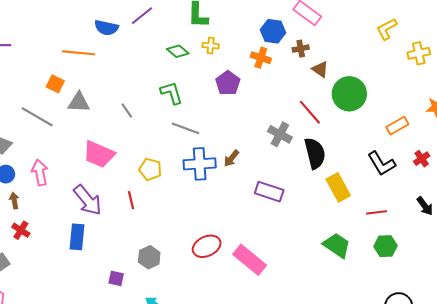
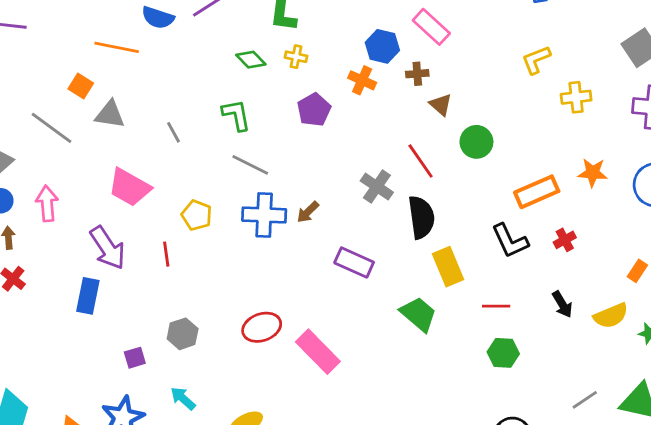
green circle: (349, 94) -> (476, 142), size x0.7
orange rectangle: (397, 126) -> (537, 192), size x1.4
green trapezoid: (337, 245) -> (418, 314), moved
purple square: (116, 278) -> (135, 358), turned -35

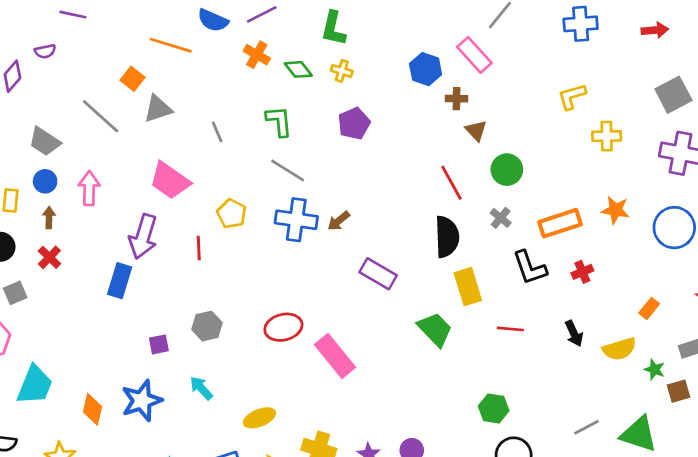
orange cross: (362, 80) -> (257, 55), moved
gray triangle: (110, 114) -> (158, 109), turned -32
gray cross: (377, 187) -> (501, 218), moved, size x0.7
purple arrow: (108, 248) -> (143, 237), turned 45
green hexagon: (503, 353) -> (494, 408), moved

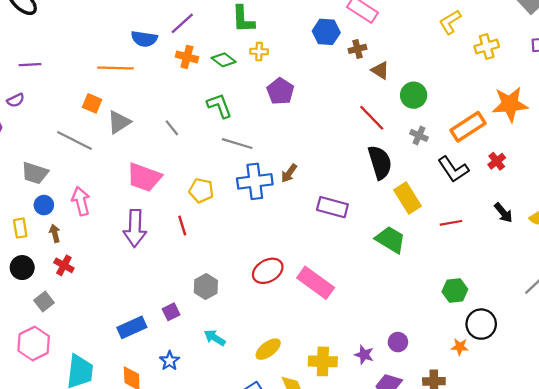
orange star: (615, 210) -> (510, 104), size x1.5
blue rectangle: (120, 281) -> (132, 327), moved, turned 64
blue star: (142, 401) -> (169, 361), size x0.6

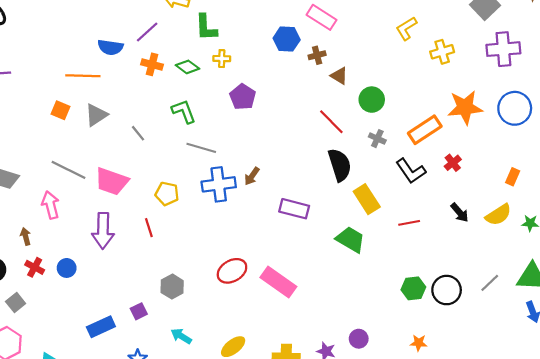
gray triangle: (119, 122) -> (96, 115), moved
gray line: (74, 140) -> (68, 170), moved
blue circle: (44, 205) -> (67, 268), moved
black circle: (481, 324) -> (447, 290), moved

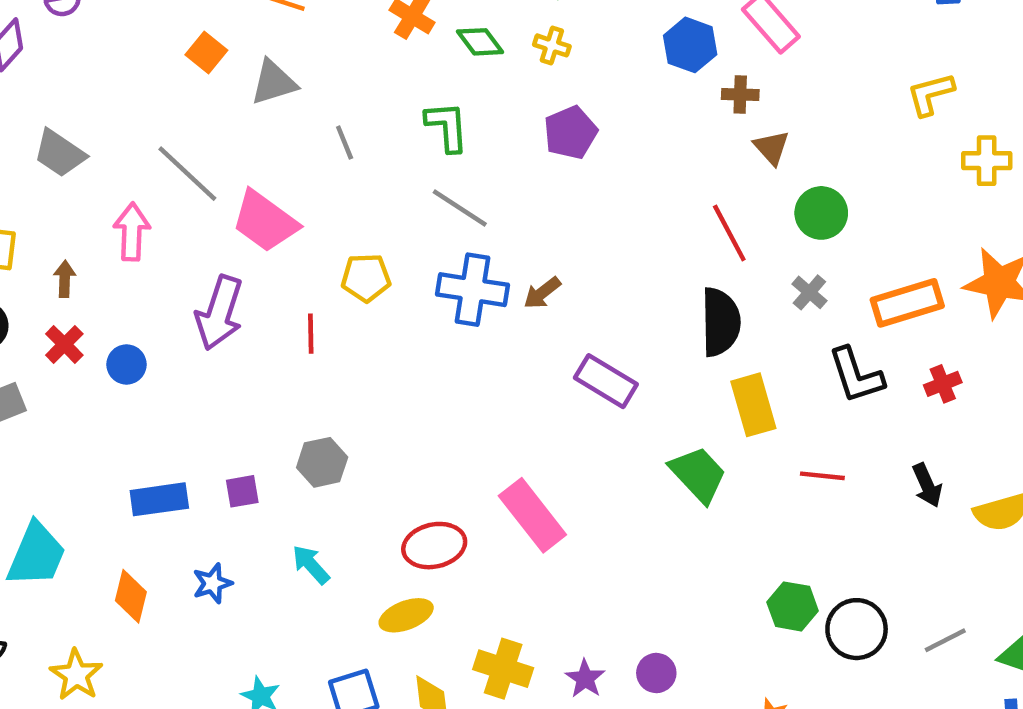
yellow pentagon: (167, 194) -> (366, 278), turned -30
red ellipse: (232, 271) -> (434, 546), moved

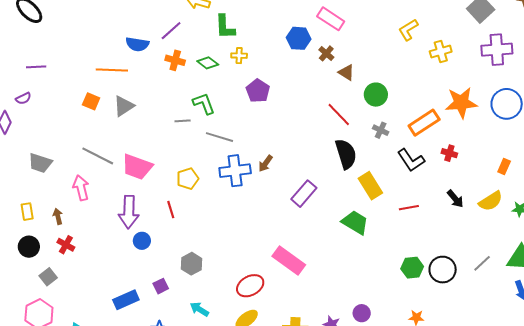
brown cross: (740, 95) -> (326, 53), turned -35
gray line: (345, 143) -> (183, 121), moved, turned -56
blue circle: (126, 364) -> (142, 241), moved
purple rectangle: (606, 381) -> (304, 194), turned -64
red cross: (943, 384) -> (449, 153), turned -35

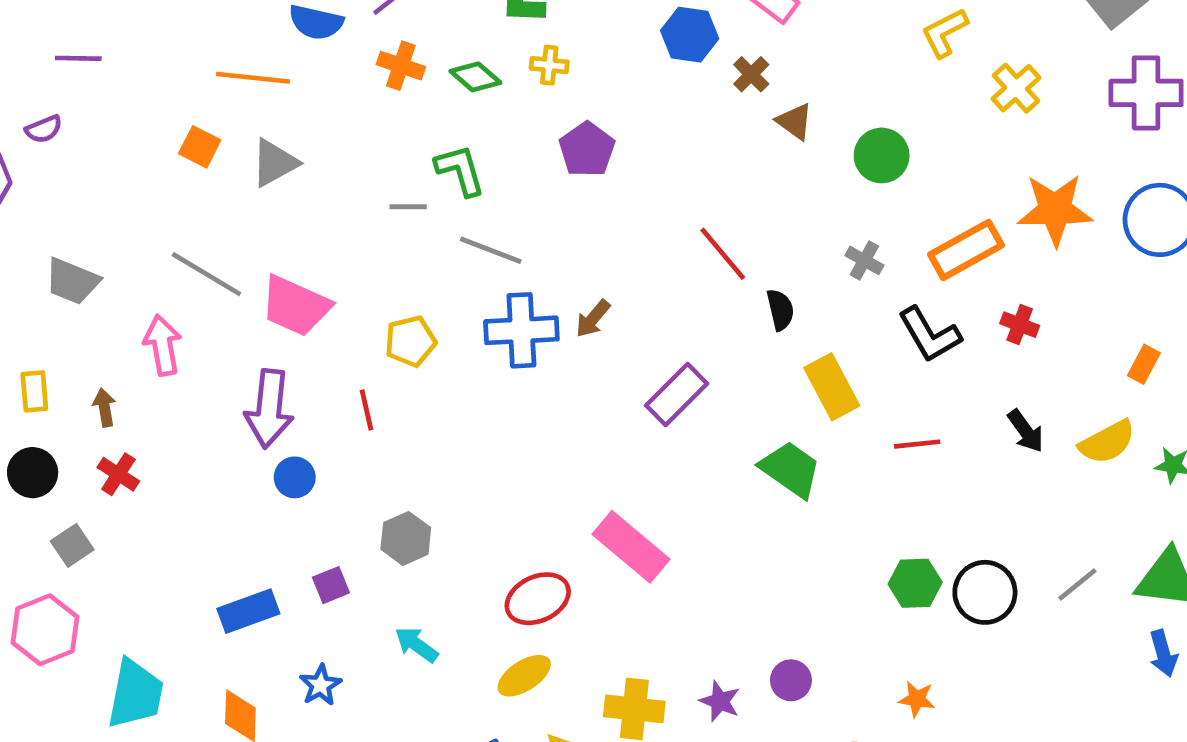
yellow cross: (441, 51) -> (1016, 88), turned -30
green circle: (376, 95) -> (882, 155), moved
red line: (339, 115) -> (723, 254), moved
black semicircle: (346, 154) -> (780, 310), size x0.6

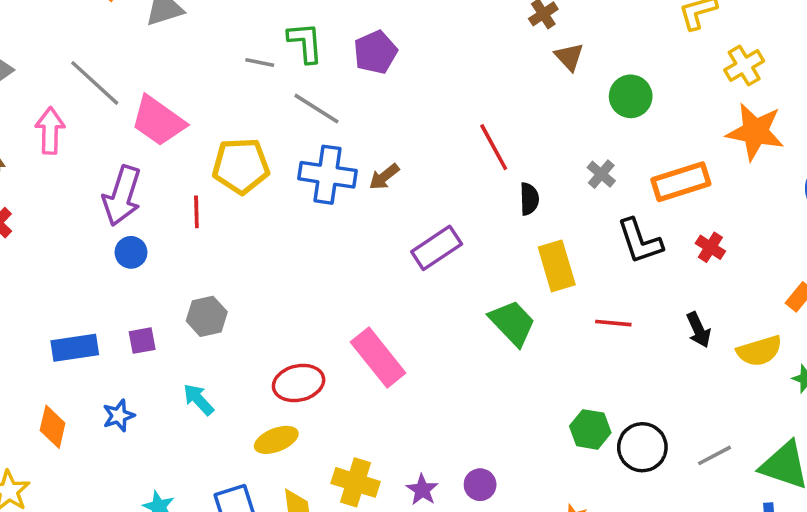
purple pentagon: (587, 150) -> (375, 52), moved
orange star: (1055, 210) -> (755, 132), moved
yellow pentagon: (410, 341) -> (241, 166), size x1.4

